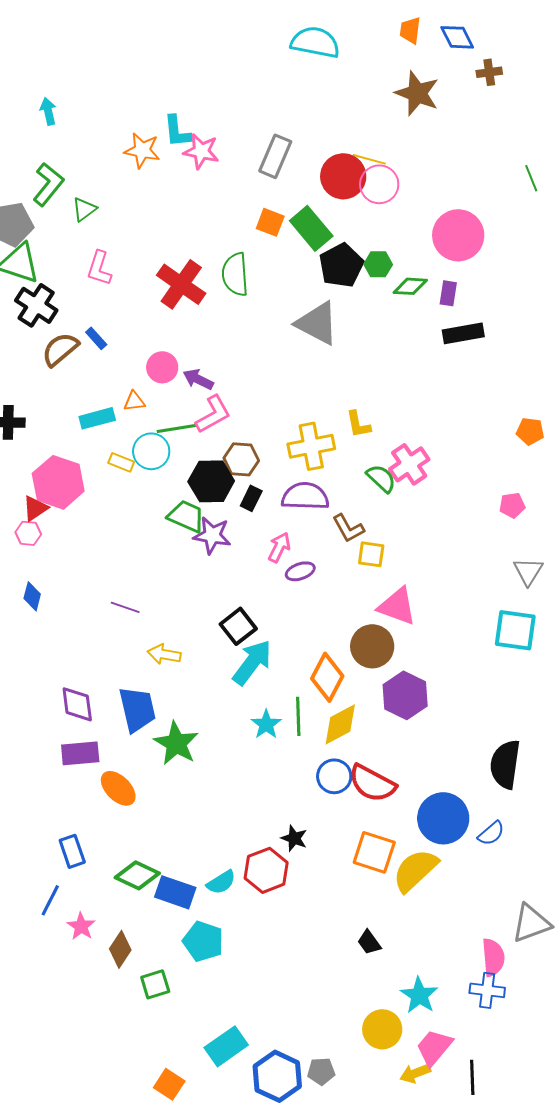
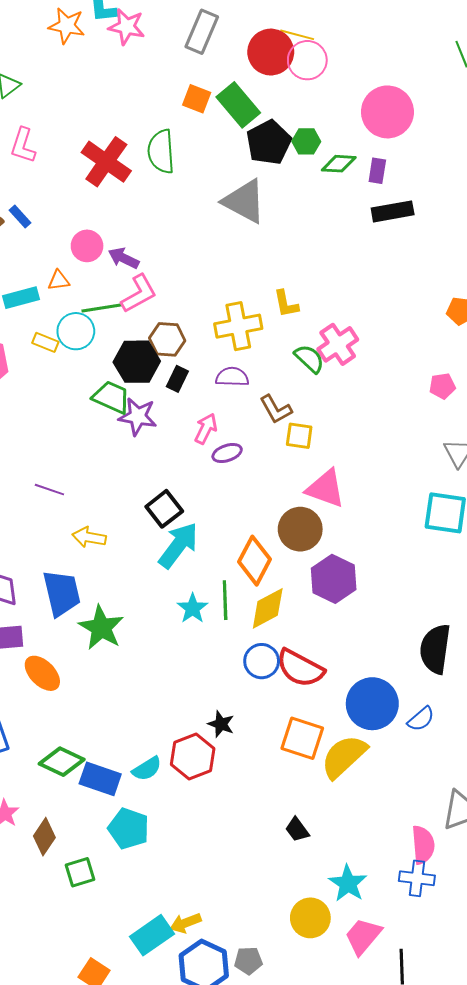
purple semicircle: (305, 496) -> (232, 377), size x0.7
yellow arrow: (415, 1073) -> (185, 923), moved

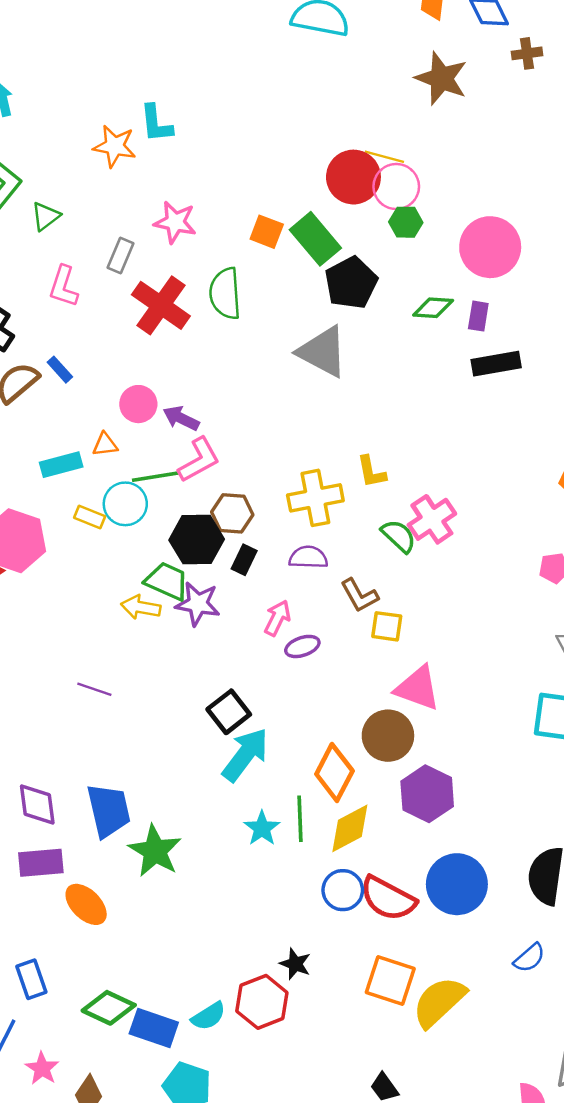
pink star: (127, 27) -> (175, 222), moved
gray rectangle: (202, 32) -> (121, 255), moved, size x0.7
green hexagon: (306, 141) -> (406, 222), moved
yellow arrow: (89, 537) -> (141, 607), moved
blue circle: (372, 704) -> (457, 884), moved

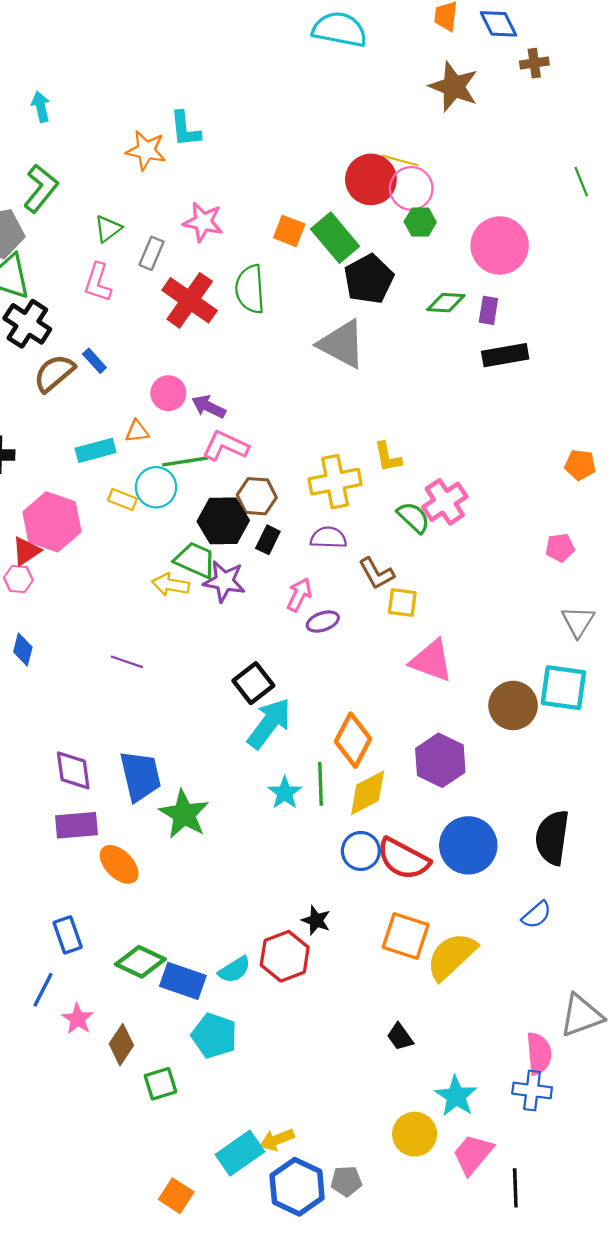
green triangle: (46, 216) -> (108, 229), moved
pink L-shape: (199, 460) -> (225, 446), turned -126
brown circle: (388, 736) -> (513, 705), moved

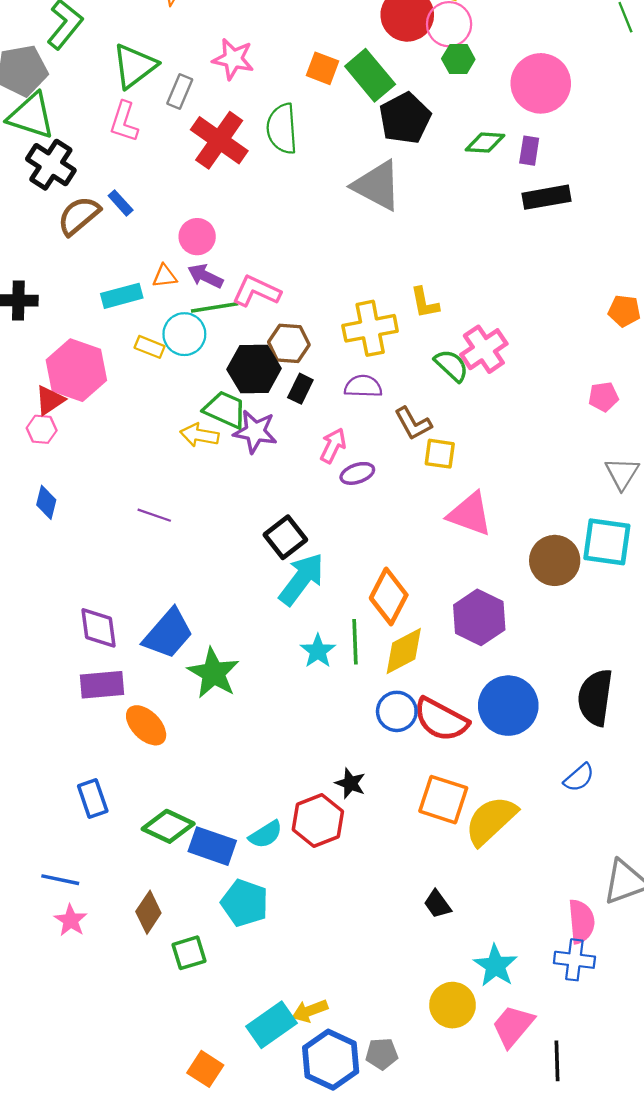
green triangle: (108, 229) -> (134, 66), size x1.6
purple arrow: (209, 407) -> (205, 276), moved
blue trapezoid: (140, 776) -> (168, 634), turned 54
blue line: (43, 990) -> (60, 880), moved, turned 75
pink star: (78, 1019) -> (71, 920), moved

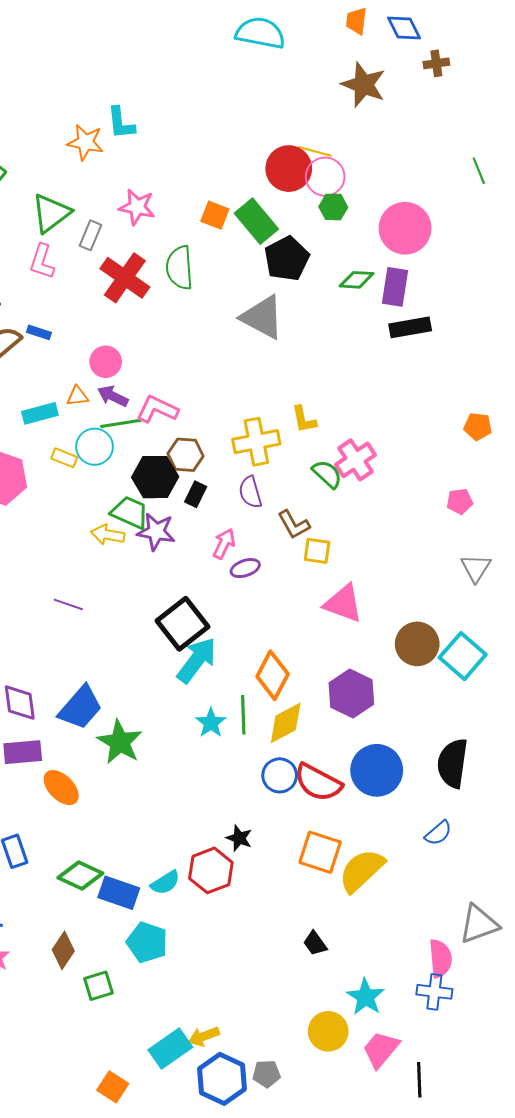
purple rectangle: (529, 151) -> (395, 287), size x1.5
blue rectangle: (121, 203) -> (39, 332), turned -30
purple semicircle: (363, 386) -> (250, 492), turned -108
black square: (285, 537) -> (183, 624), size x1.4
cyan square: (607, 542) -> (463, 656), moved, turned 33

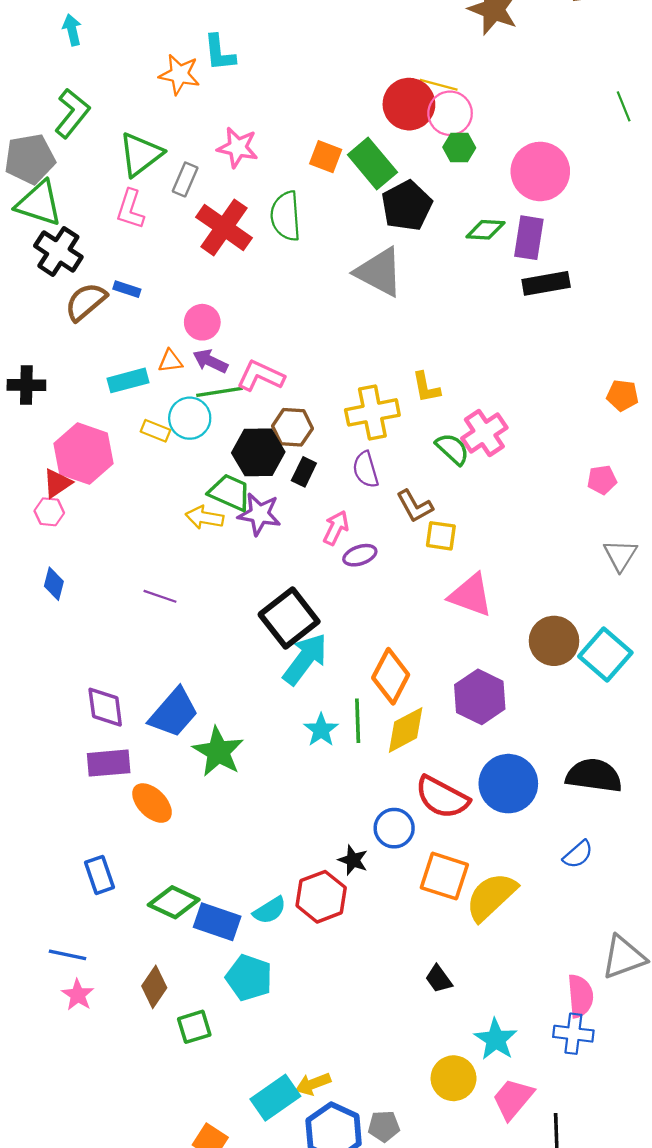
black semicircle: (453, 763) -> (594, 776), turned 90
blue circle: (280, 775) -> (394, 828), moved

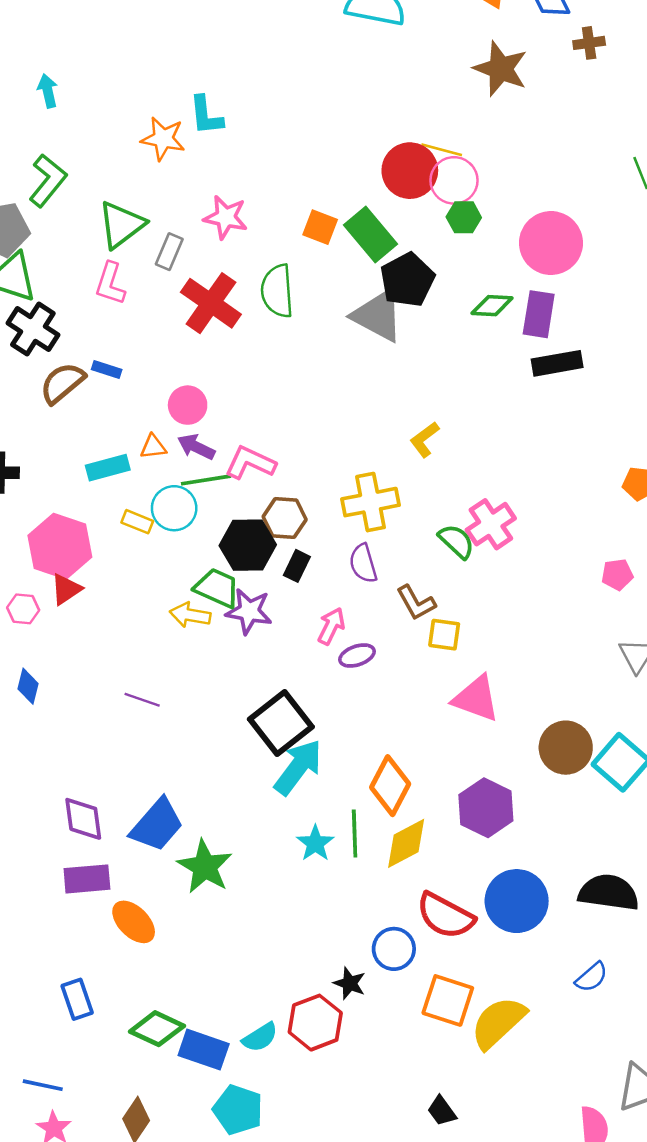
gray triangle: (379, 272) -> (378, 315), moved
yellow L-shape: (426, 387) -> (425, 439), moved, turned 64
red triangle: (57, 483) -> (66, 589), moved

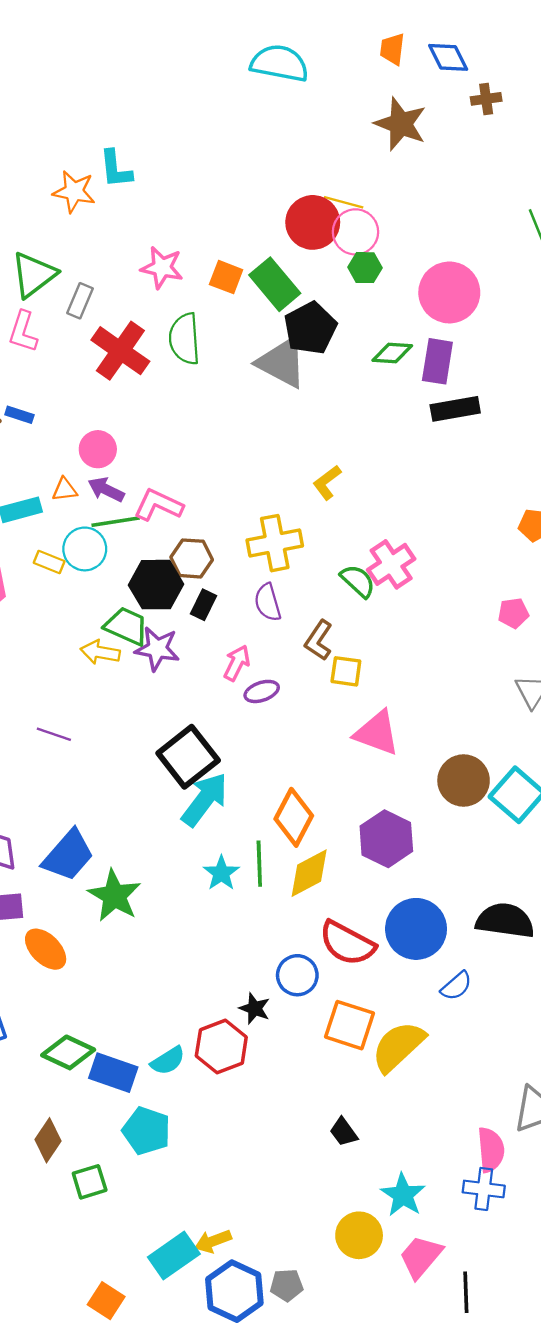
pink star: (226, 217) -> (162, 268), moved
brown L-shape: (416, 603) -> (319, 640), turned 63
blue semicircle: (591, 977) -> (456, 986), moved

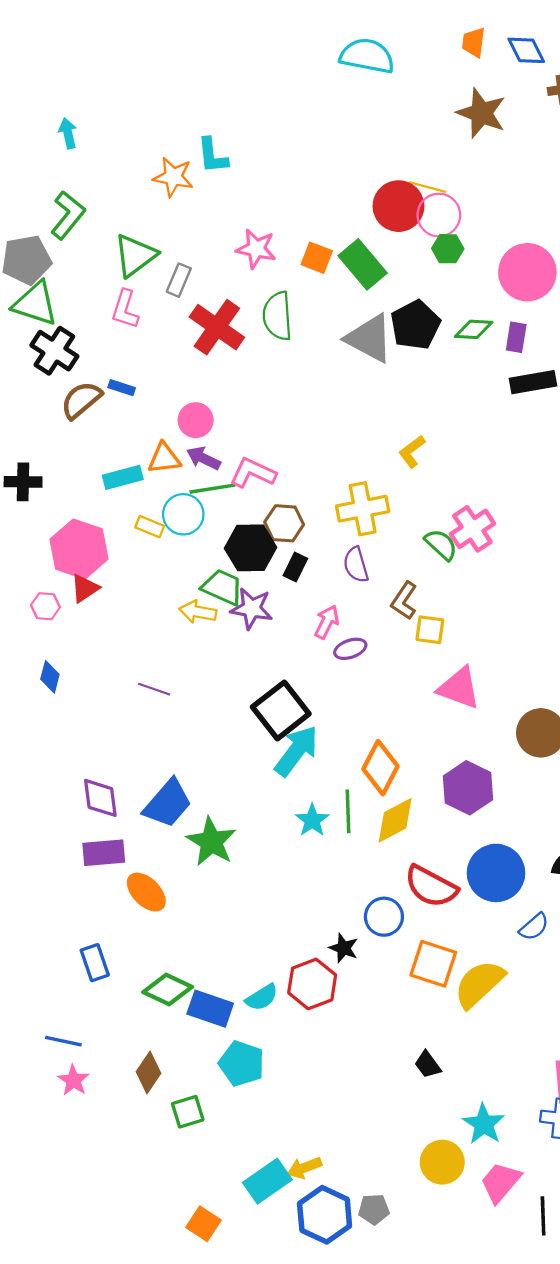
black pentagon: (310, 328) -> (415, 325), moved
purple rectangle: (437, 361) -> (516, 337), size x0.7
orange triangle: (65, 490) -> (164, 458), size x1.4

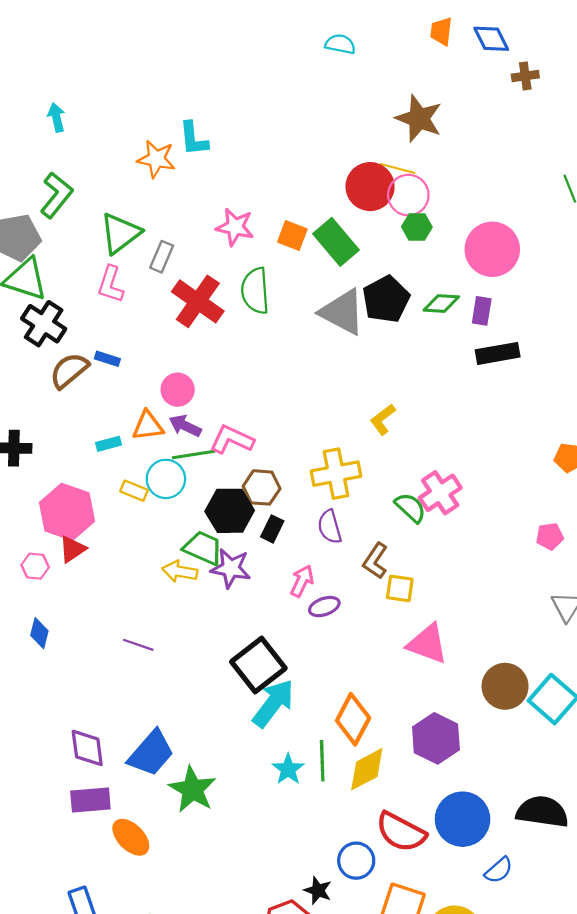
cyan semicircle: (367, 56) -> (340, 44), size x0.6
brown star: (481, 113) -> (419, 119), moved
cyan rectangle: (123, 477) -> (108, 444), size x0.7

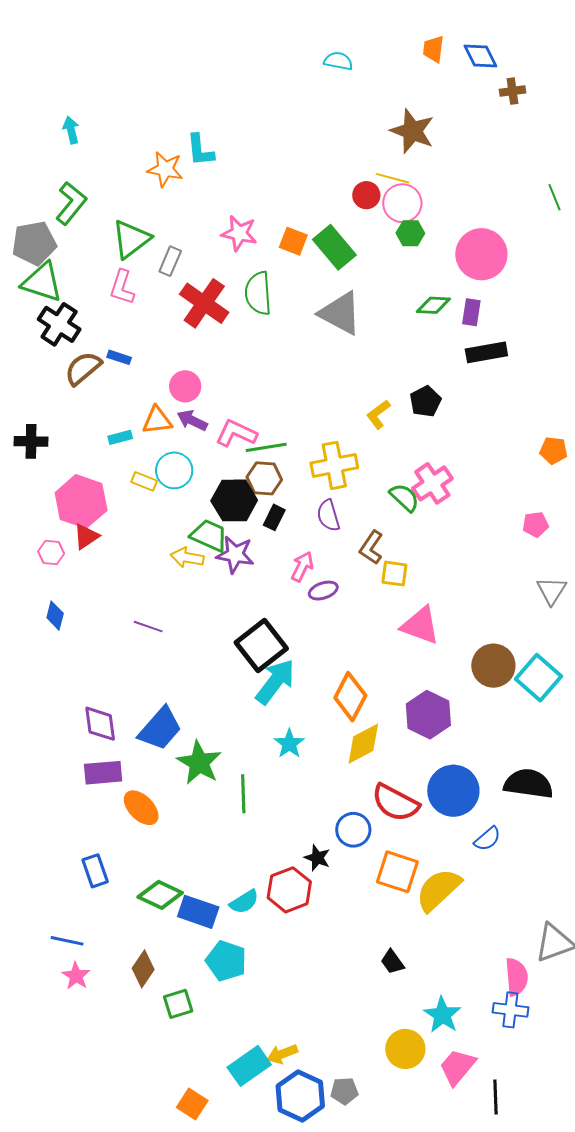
red circle: (370, 187) -> (366, 195), size x0.6
black pentagon: (386, 299) -> (425, 401), moved, size x0.7
green line: (194, 454) -> (266, 447), moved
green line: (322, 761) -> (243, 794), moved

